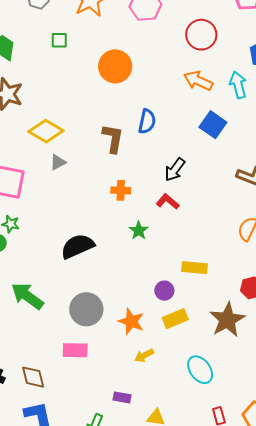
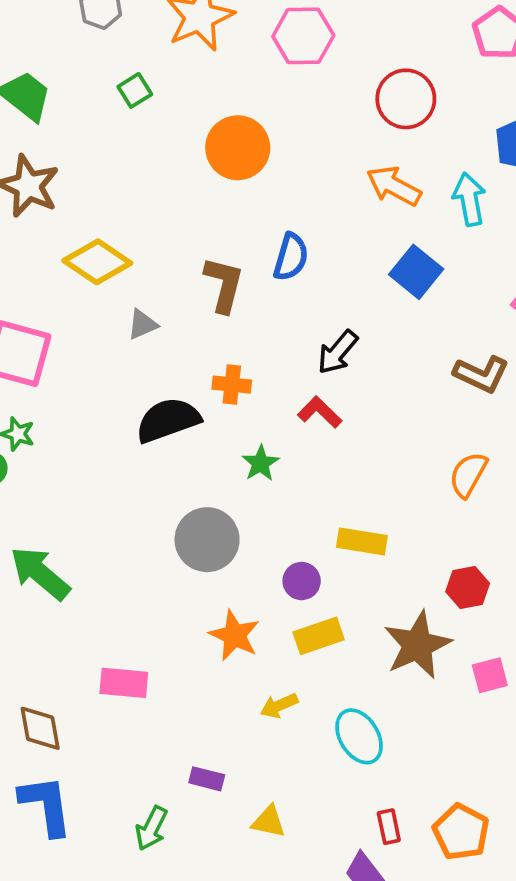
green square: (59, 40) -> (135, 90), turned -36
gray triangle: (58, 162) -> (142, 324), moved
black semicircle: (78, 246) -> (168, 420), moved
gray circle: (86, 309) -> (207, 540), moved
yellow arrow: (144, 355) -> (279, 706), moved

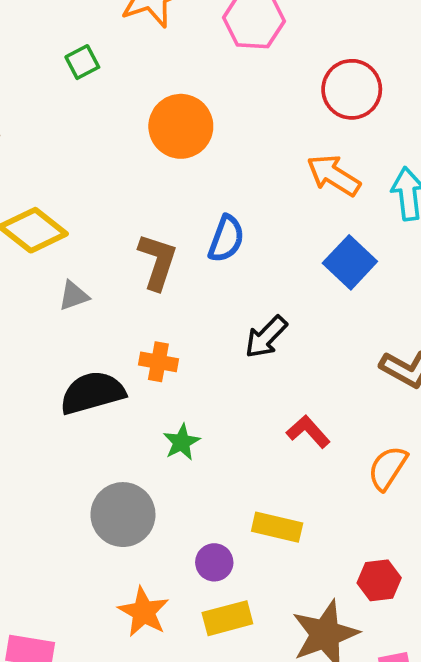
red L-shape: (320, 412) -> (308, 432), moved

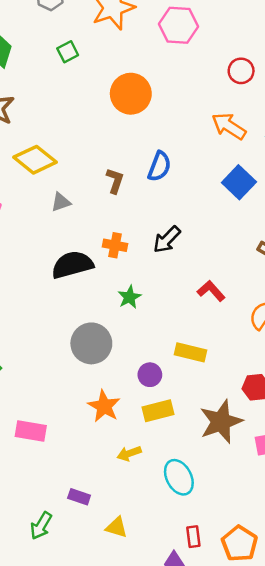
red circle: (352, 89) -> (241, 71), size x0.7
brown L-shape: (157, 262) -> (115, 181), size x0.7
black arrow: (266, 337) -> (167, 240), moved

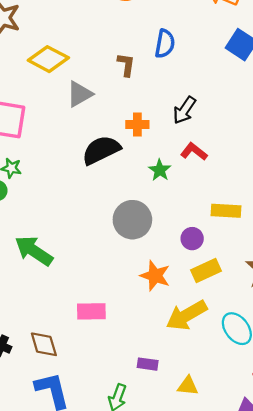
gray triangle: (61, 202) -> (80, 94), size x1.4
red L-shape: (211, 291) -> (194, 152), moved
yellow arrow: (129, 453) -> (187, 315), size x1.8

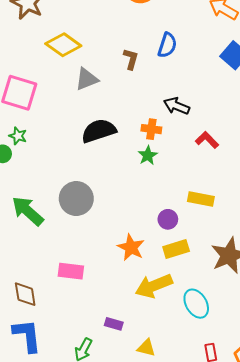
black arrow: (184, 110) -> (176, 106), turned 70
orange cross: (137, 125) -> (151, 129), moved
red L-shape: (194, 152) -> (207, 140), moved
gray circle: (132, 220) -> (76, 199), moved

